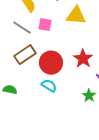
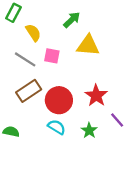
green star: (89, 96) -> (89, 130), moved

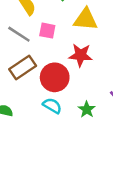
red star: (96, 96) -> (81, 55), moved, turned -30

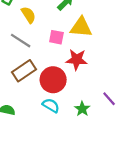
pink square: (47, 31) -> (56, 37), moved

